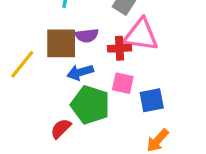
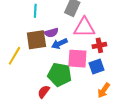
red cross: (120, 48) -> (99, 45), moved
blue arrow: (80, 72) -> (59, 44), moved
pink square: (123, 83) -> (77, 59), size x1.5

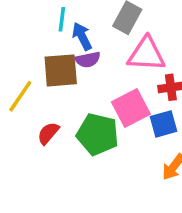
blue arrow: (59, 44) -> (82, 36), moved, turned 84
pink square: (77, 59) -> (131, 108), turned -35
red semicircle: (44, 92) -> (48, 133), moved

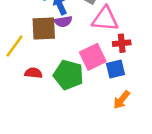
red semicircle: (48, 133) -> (33, 73), turned 54

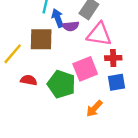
purple semicircle: (63, 22) -> (71, 26), moved
blue square: (116, 69) -> (116, 82), moved
orange arrow: (122, 100) -> (94, 109), moved

